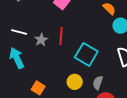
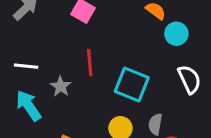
gray star: (41, 40) -> (61, 86), moved

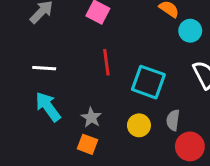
gray star: (61, 86) -> (91, 118), moved

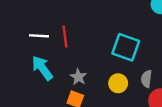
red line: (106, 62) -> (65, 36), moved

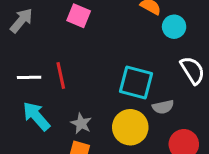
gray semicircle: (146, 79) -> (163, 107), moved, turned -105
yellow circle: (118, 83) -> (130, 127), size x1.5

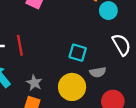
cyan square: (136, 83) -> (78, 53), size x0.7

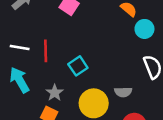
cyan square: (78, 53) -> (78, 66), moved, turned 30

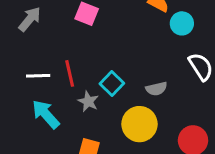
gray semicircle: (123, 92) -> (156, 89), moved
gray star: (55, 93) -> (88, 101), moved

